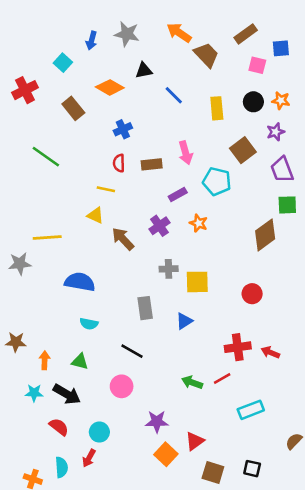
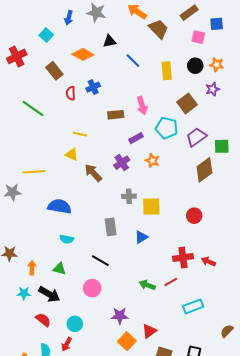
red semicircle: (119, 163) -> (71, 93), moved
purple trapezoid: (282, 170) -> (196, 137), moved, turned 75

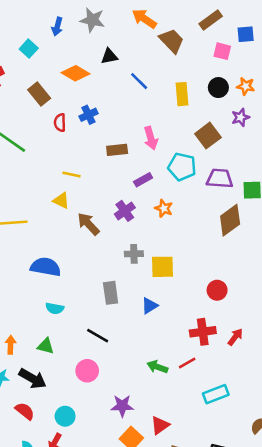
purple trapezoid: (196, 137) -> (220, 178), turned 40
red circle: (194, 216) -> (217, 290), moved
red arrow: (208, 262) -> (235, 337), turned 104

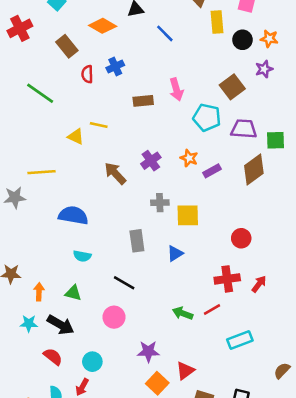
yellow rectangle: (182, 94) -> (217, 22), moved
purple rectangle: (143, 180) -> (212, 171), moved
yellow triangle: (61, 201) -> (76, 136), moved

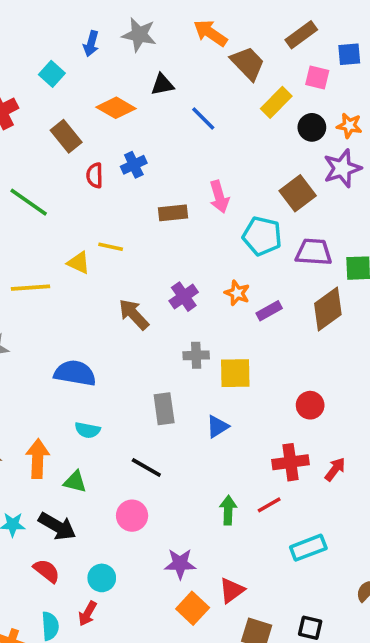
yellow rectangle: (217, 22) -> (276, 102), turned 50
purple star: (264, 69) -> (342, 168), size x1.5
yellow line: (41, 172) -> (30, 288), moved
orange arrow: (39, 292) -> (38, 459), moved, size x1.5
green arrow: (183, 313) -> (228, 510), turned 72

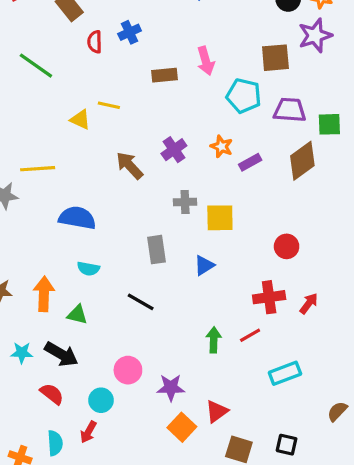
brown square: (298, 193) -> (275, 58), turned 32
yellow line: (30, 288) -> (38, 169), moved
pink circle: (132, 516) -> (128, 370), moved

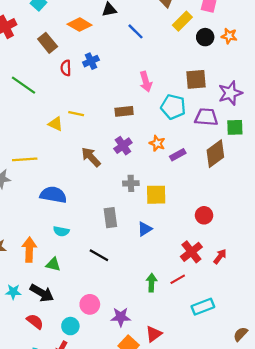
purple star: (315, 35) -> (230, 93), moved
brown rectangle: (164, 75) -> (124, 111), moved
red cross: (269, 297) -> (191, 252), turned -30

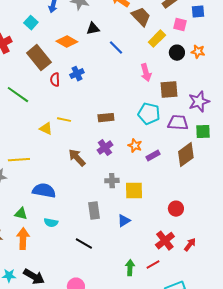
brown rectangle: (48, 43) -> (39, 58), size x1.4
pink arrow: (146, 82) -> (146, 73), moved
green triangle: (53, 264) -> (21, 214), moved

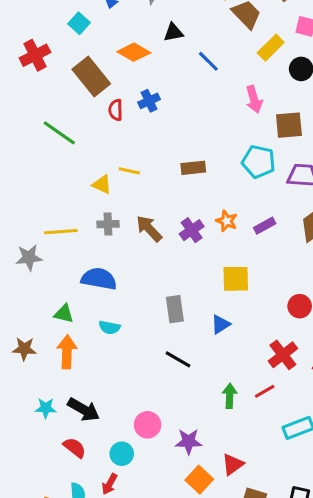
orange star: (135, 146) -> (227, 221), moved
purple cross: (105, 148) -> (192, 230), moved
gray cross: (112, 181) -> (108, 224), moved
black line: (84, 244) -> (178, 359), moved

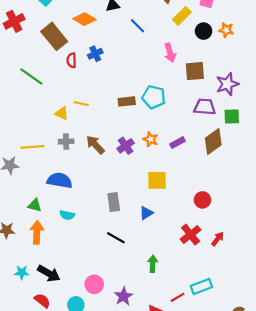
cyan pentagon: (259, 162) -> (154, 97), moved
red line: (265, 391) -> (178, 297), moved
purple star: (189, 442) -> (123, 296), turned -30

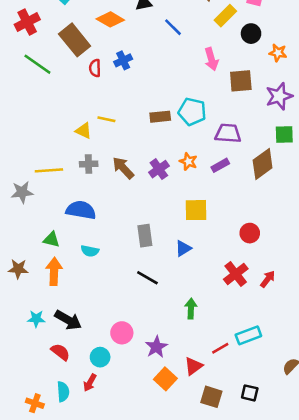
orange star: (226, 30) -> (278, 53), moved
green line: (31, 77) -> (37, 64), moved
purple trapezoid: (205, 107) -> (228, 133), moved

